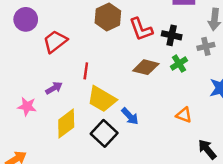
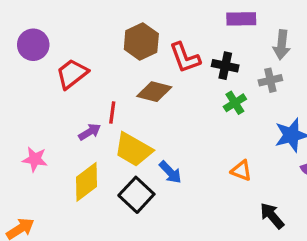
brown diamond: (146, 67) -> (154, 92), moved
purple arrow: (54, 88) -> (90, 132), moved

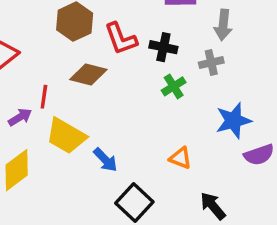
black square: (136, 195) -> (134, 202), moved

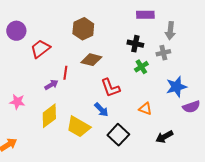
red L-shape: (121, 39) -> (110, 88), moved
yellow trapezoid: (66, 136) -> (78, 127), moved
black arrow: (213, 206) -> (164, 137), turned -78

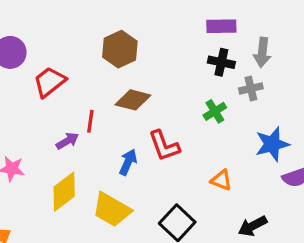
black cross: (135, 44) -> (221, 62), moved
blue arrow: (101, 110) -> (128, 162), moved, turned -112

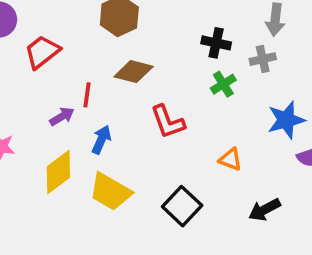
black cross: (221, 62) -> (216, 43), moved
blue arrow: (128, 162) -> (101, 140), moved

